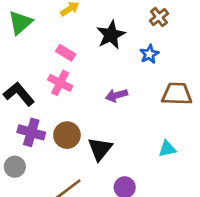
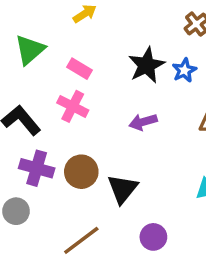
green triangle: (20, 23) -> (30, 50), moved
black star: (111, 35) -> (147, 65), moved

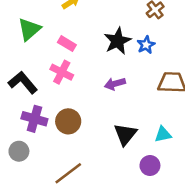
black triangle: (122, 189) -> (125, 134), moved
purple circle: (153, 237) -> (150, 165), moved

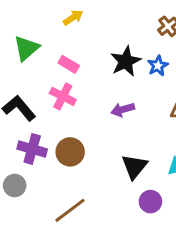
purple circle: (150, 165) -> (150, 202), moved

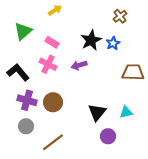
purple arrow: (123, 110) -> (79, 65), moved
gray circle: (15, 186) -> (26, 126), moved

